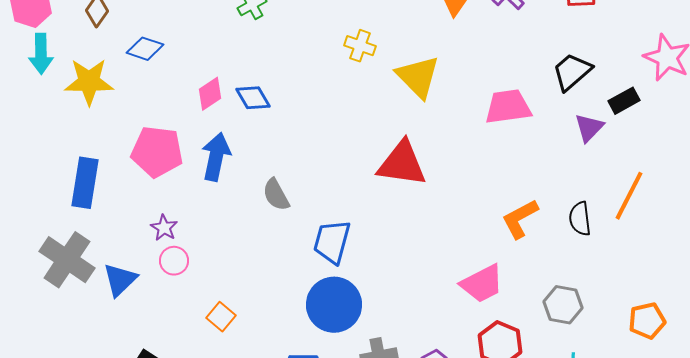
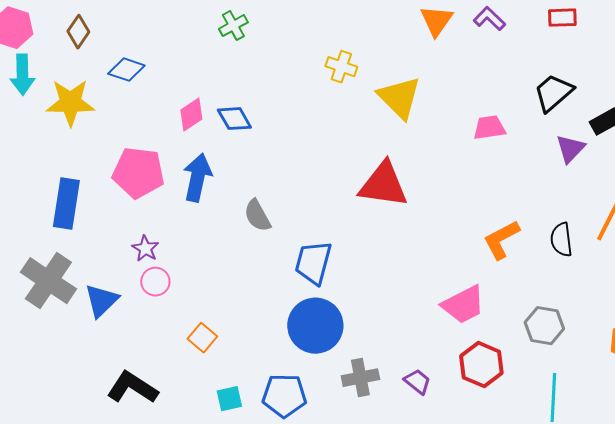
pink trapezoid: (508, 107) -> (489, 128), size x0.7

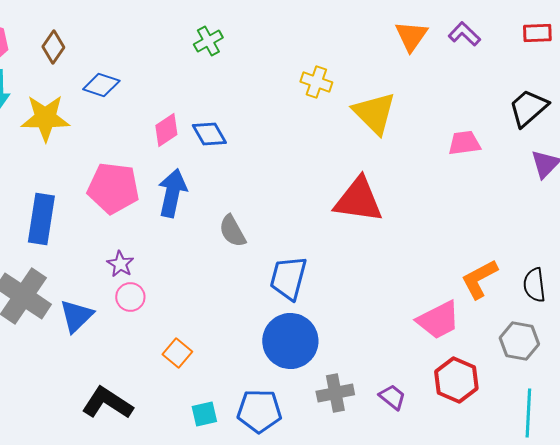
orange L-shape: (501, 240) -> (479, 279), moved
black semicircle: (561, 240) -> (534, 285), moved

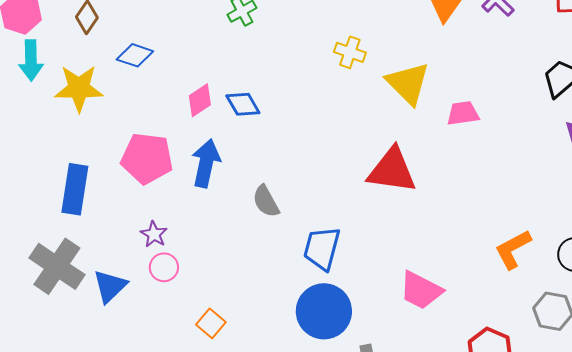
pink trapezoid: (464, 143) -> (463, 113), moved
pink trapezoid: (438, 320) -> (421, 290), moved, turned 54

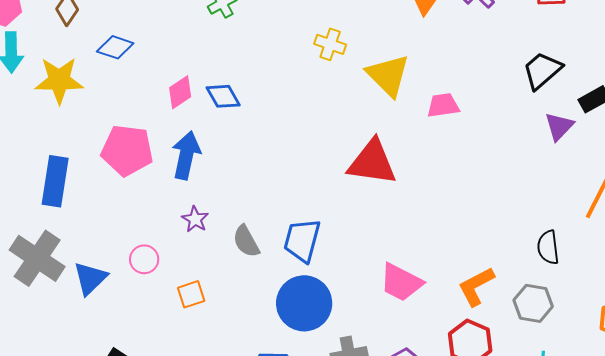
gray semicircle: (266, 201) -> (246, 241), moved
purple star: (154, 234) -> (195, 219), moved
orange L-shape: (513, 249) -> (476, 286), moved
orange square: (211, 323) -> (191, 294), moved, turned 32

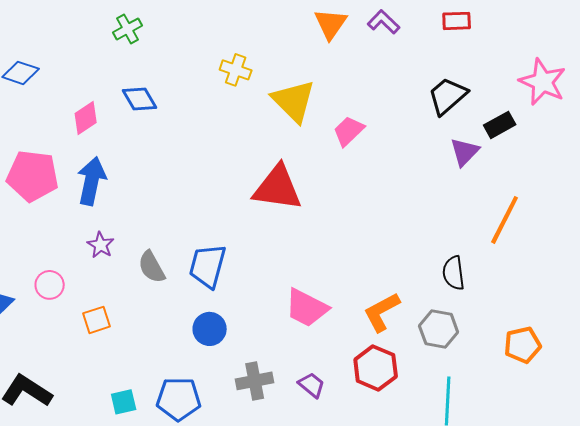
blue diamond: (223, 96) -> (140, 99), moved
pink trapezoid: (443, 105) -> (349, 131), turned -36
blue circle: (304, 303) -> (210, 329), size x0.6

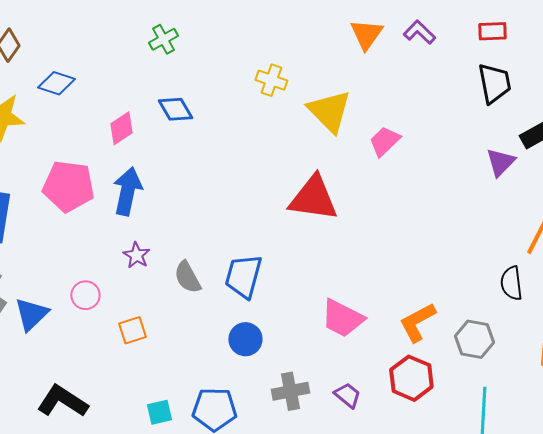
black trapezoid: (448, 96) -> (494, 83), moved, turned 120
black semicircle: (454, 273) -> (511, 283), moved

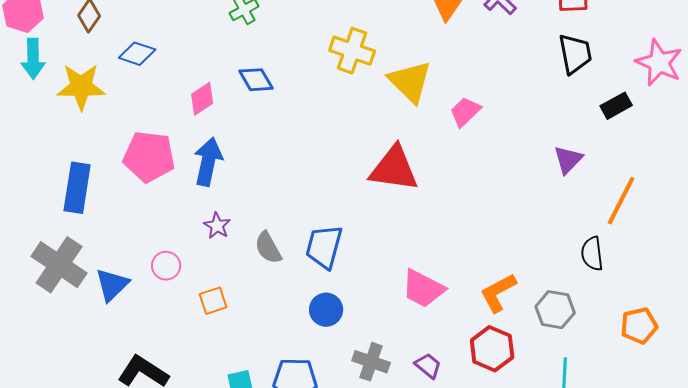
yellow cross: (271, 80) -> (352, 51), size x1.4
purple triangle: (500, 162) -> (568, 160), moved
gray cross: (290, 391) -> (371, 362), turned 30

